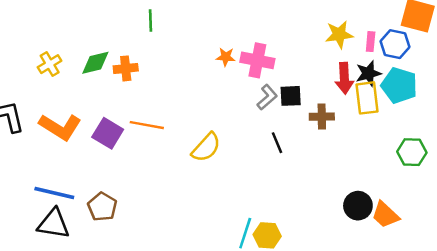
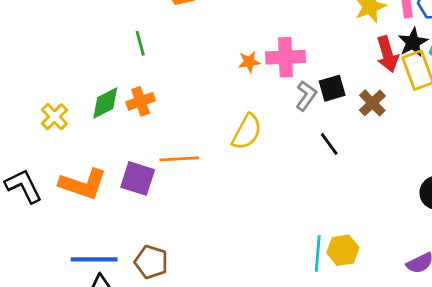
green line: (151, 21) -> (140, 43), moved
brown cross: (322, 117) -> (372, 103), turned -30
yellow semicircle: (206, 147) -> (247, 132), moved

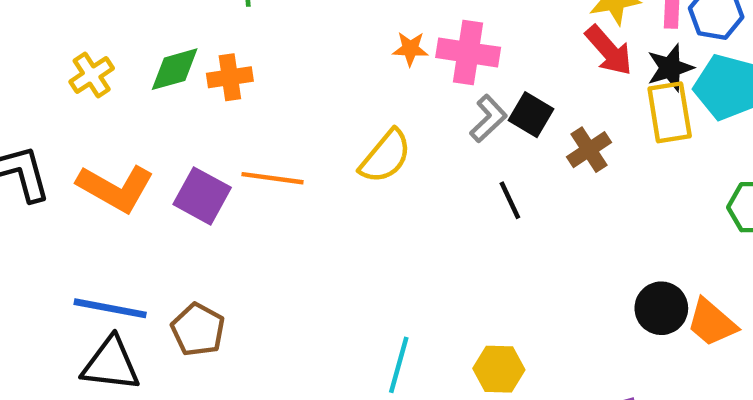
red arrow: (387, 54) -> (609, 50), moved, turned -36
black square: (332, 88) -> (531, 115), turned 36
cyan line: (318, 253) -> (399, 365), moved

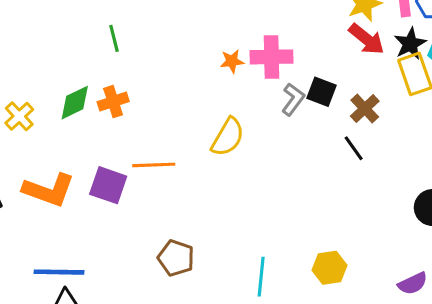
black line: (510, 200) -> (354, 148), moved
brown pentagon: (198, 330) -> (176, 258), moved

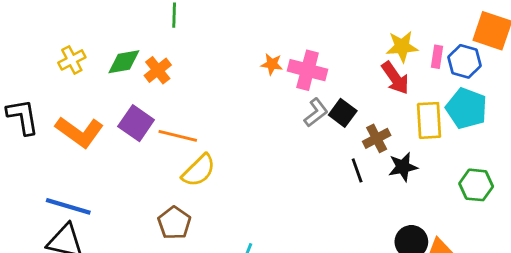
black star: (410, 44) -> (403, 167), moved
orange cross: (113, 102) -> (158, 70), turned -36
yellow semicircle: (228, 137) -> (199, 170), moved
purple square: (108, 185) -> (136, 123), moved

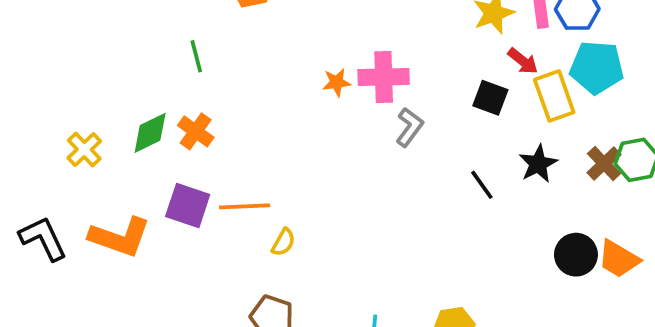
red arrow: (395, 78) -> (523, 61), moved, size x0.7
black square: (343, 113) -> (490, 98), moved
brown cross: (377, 138) -> (604, 164), moved
yellow semicircle: (199, 170) -> (283, 242), size x0.6

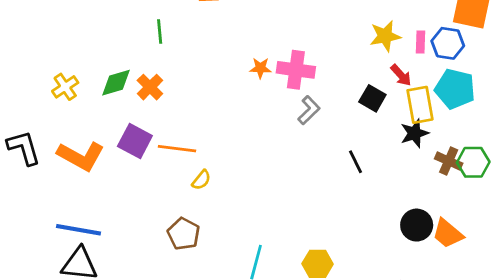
black star: (538, 164) -> (414, 133), moved
brown cross: (604, 164) -> (449, 161), turned -32

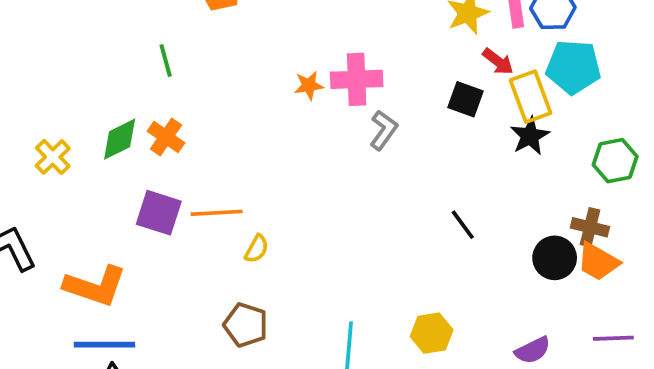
orange L-shape: (81, 156) -> (95, 286), moved
brown cross: (449, 161) -> (590, 227), moved
black line: (356, 162) -> (463, 225), moved

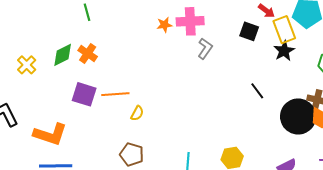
black line: (463, 225) -> (257, 91), moved
black circle: (555, 258) -> (298, 117), size x1.5

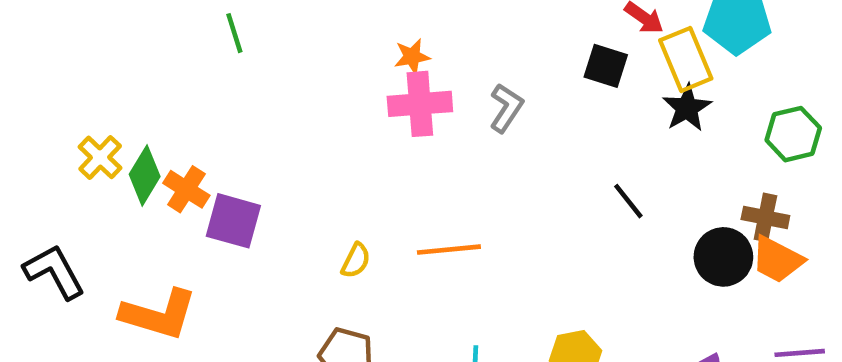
pink cross: (190, 21) -> (420, 104), moved
orange cross: (88, 53) -> (186, 189), moved
green diamond: (63, 55) -> (145, 175), moved, turned -30
orange line: (115, 94) -> (449, 250), moved
black circle: (298, 117) -> (723, 257), size x0.7

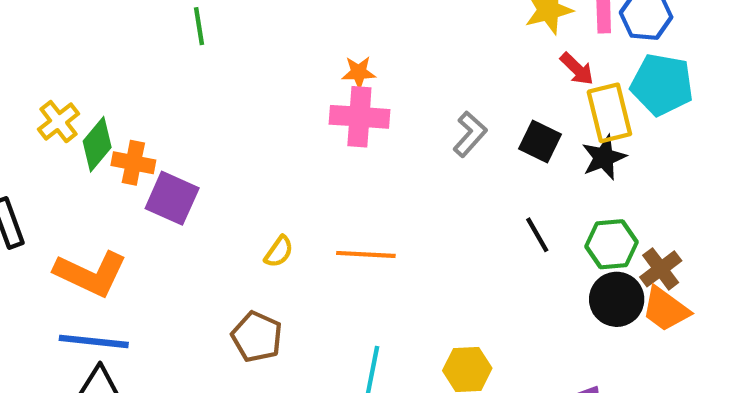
black square: (606, 66) -> (540, 142), moved
gray L-shape: (506, 108) -> (470, 134), moved
green hexagon: (793, 134) -> (612, 244), moved
orange cross: (186, 189) -> (133, 163), turned -30
brown cross: (765, 217) -> (661, 269), turned 33

